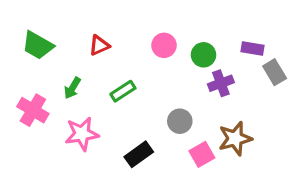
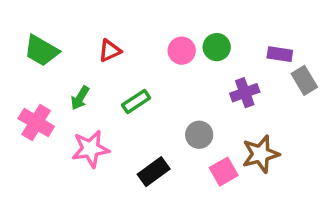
green circle: (203, 55) -> (217, 47), moved

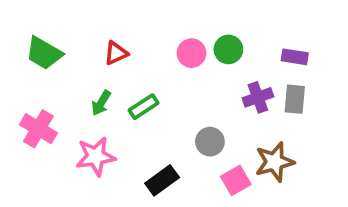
gray rectangle: (304, 80) -> (295, 99), moved, turned 36
green arrow: (80, 98) -> (101, 103), moved

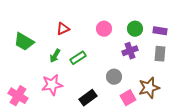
green circle: (228, 49) -> (135, 29), moved
green trapezoid: (44, 53) -> (24, 42), moved
purple cross: (258, 97) -> (130, 51), moved
pink cross: (38, 129) -> (18, 96), moved

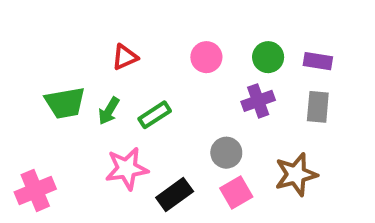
green trapezoid: (24, 42) -> (65, 103), moved, turned -40
pink star: (52, 85) -> (127, 169), moved
pink cross: (18, 96) -> (35, 190), turned 36
pink square: (128, 98) -> (236, 192), moved

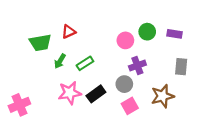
pink circle: (206, 57) -> (125, 40), moved
purple cross: (258, 101) -> (137, 66), moved
green trapezoid: (65, 103) -> (40, 43), moved
gray rectangle: (318, 107) -> (181, 67), moved
black rectangle: (175, 194) -> (96, 94), moved

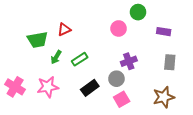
green circle: (147, 32) -> (138, 12), moved
pink circle: (125, 40) -> (119, 28), moved
pink star: (70, 93) -> (48, 87), moved
brown star: (163, 96) -> (164, 97), moved
pink cross: (19, 105) -> (15, 87), moved, turned -36

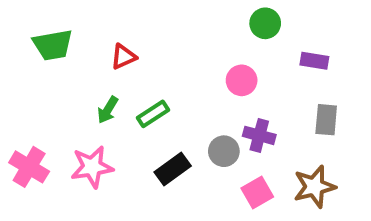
pink circle: (119, 28) -> (242, 80), moved
green trapezoid: (38, 40) -> (53, 45), moved
purple cross: (129, 61) -> (259, 135), moved, turned 35
pink square: (122, 99) -> (257, 193), moved

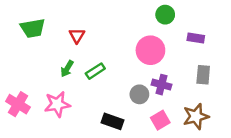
red triangle: (124, 57) -> (77, 35), turned -35
pink circle: (242, 80) -> (150, 50), size x1.5
black rectangle: (173, 169) -> (112, 121), moved, turned 55

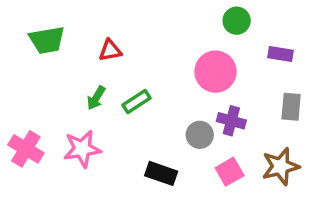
red triangle: (77, 35) -> (110, 51), turned 49

